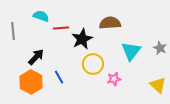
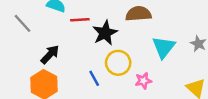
gray line: (13, 31) -> (22, 23), turned -36
blue line: (59, 77) -> (94, 78), moved

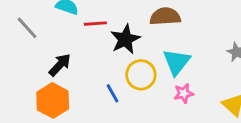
cyan triangle: (164, 47) -> (177, 62), moved
pink star: (143, 81) -> (184, 93), moved

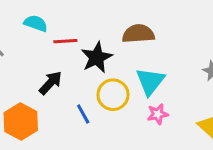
black arrow: (60, 65) -> (51, 83), moved

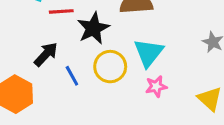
blue line: (83, 114) -> (72, 76), moved

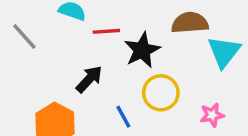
cyan triangle: (148, 53) -> (224, 52), moved
blue line: (72, 76) -> (123, 117), moved

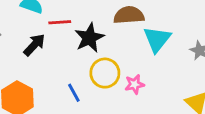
black arrow: (89, 79) -> (34, 45), moved
pink star: (212, 115) -> (135, 84), moved

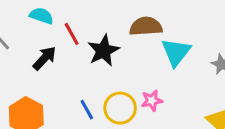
red line: (60, 22) -> (72, 34), turned 65
yellow circle: (105, 73) -> (120, 108), moved

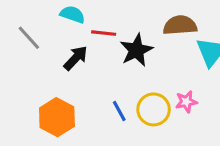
red line: (72, 34) -> (104, 33), turned -55

